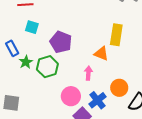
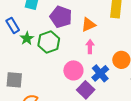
orange triangle: (101, 54) -> (88, 25), moved, turned -42

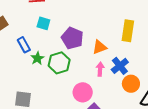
blue cross: (100, 73) -> (120, 66), moved

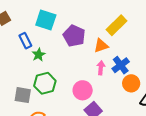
cyan square: (43, 23) -> (46, 20), size x1.5
yellow rectangle: (128, 31) -> (116, 25), moved, turned 35
green hexagon: (59, 63) -> (45, 83), moved

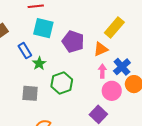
green hexagon: (45, 83) -> (62, 83), moved
pink circle: (83, 90) -> (112, 91), moved
gray square: (23, 95) -> (30, 93), moved

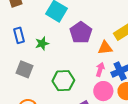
blue rectangle: (25, 51) -> (19, 35), moved
green hexagon: (62, 83) -> (63, 81), moved

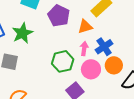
green star: (42, 44) -> (22, 33), size x1.5
green hexagon: (63, 81) -> (63, 61), moved

